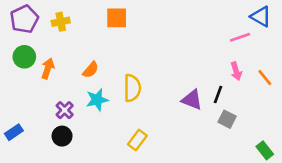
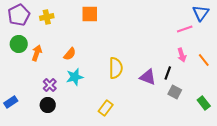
blue triangle: (261, 17) -> (201, 13), turned 36
yellow semicircle: (132, 88) -> (116, 68), moved
green rectangle: (265, 150) -> (204, 103), moved

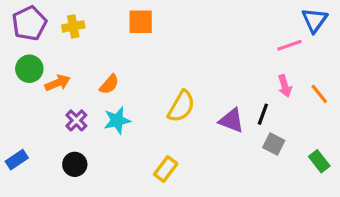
orange arrow: (37, 53) -> (58, 83), turned 49
yellow semicircle: (116, 68) -> (181, 106), turned 30
purple cross: (50, 85) -> (76, 120), moved

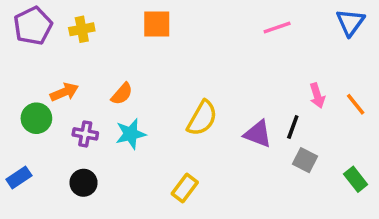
pink line: (289, 45) -> (277, 28), moved
green circle: (29, 69) -> (36, 118), moved
purple cross: (76, 120) -> (85, 134), turned -35

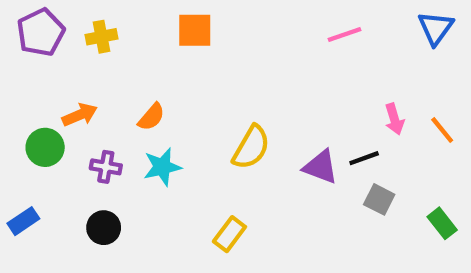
black line: (293, 127) -> (364, 158), turned 50

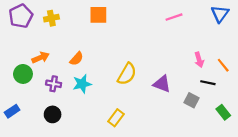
black line: (364, 158) -> (208, 83), moved, turned 32

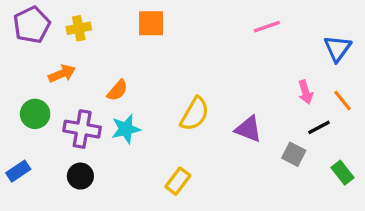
blue triangle: (220, 14) -> (337, 48), moved
orange arrow: (40, 58) -> (62, 74), moved
black line: (208, 83) -> (319, 127), turned -40
purple cross: (54, 84) -> (82, 129), size x1.5

